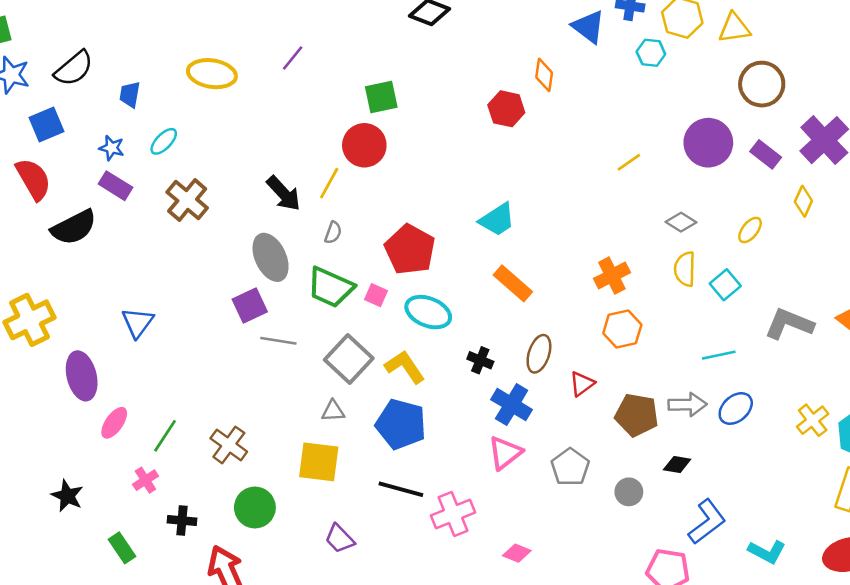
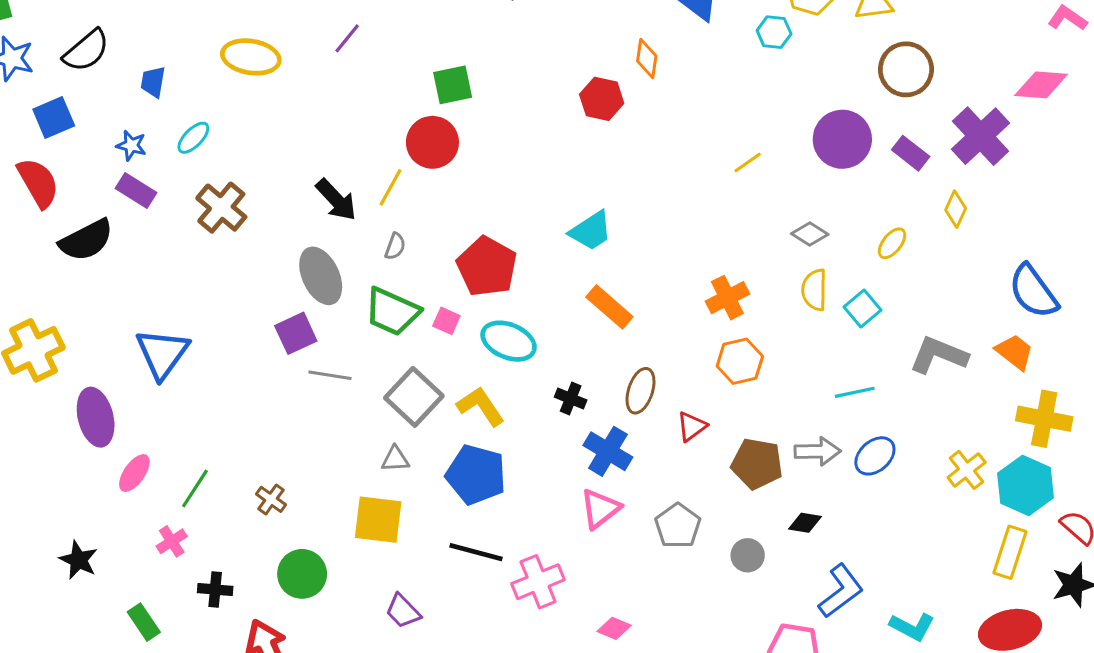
blue triangle: (138, 322) -> (162, 353), size x1.4
brown cross: (229, 445) -> (271, 499), size x0.7

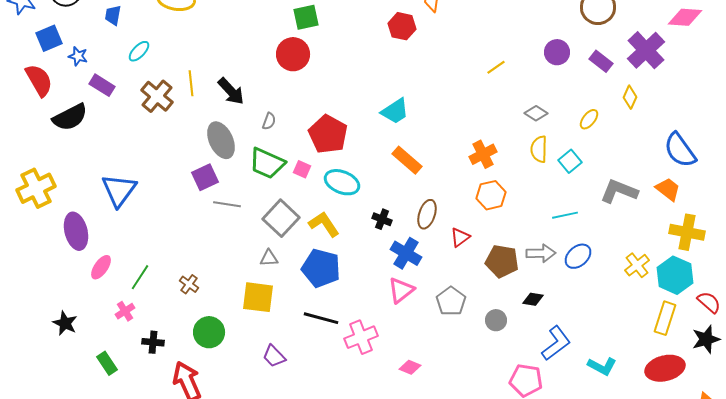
purple circle: (842, 139) -> (557, 52), size x0.7
blue star: (131, 145) -> (78, 56), moved
yellow line: (391, 187) -> (191, 83), moved, turned -35

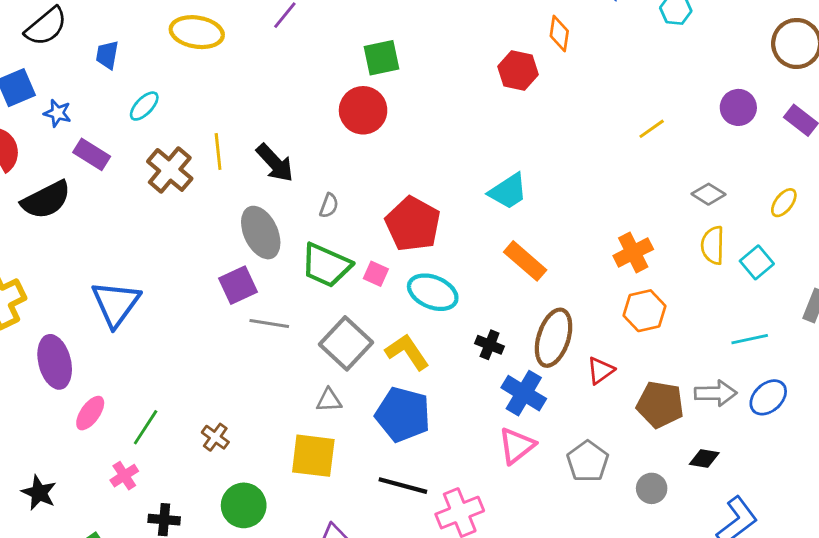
brown ellipse: (427, 214) -> (554, 338), size x1.4

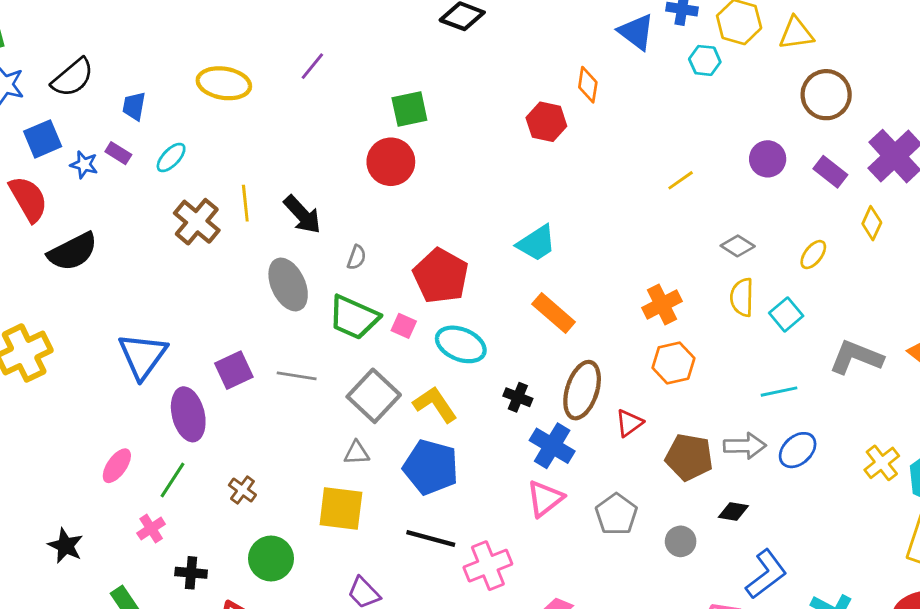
purple rectangle: (92, 154) -> (118, 153), moved, size x0.7
purple square: (238, 285) -> (234, 370), moved
purple ellipse: (55, 362) -> (188, 414), moved

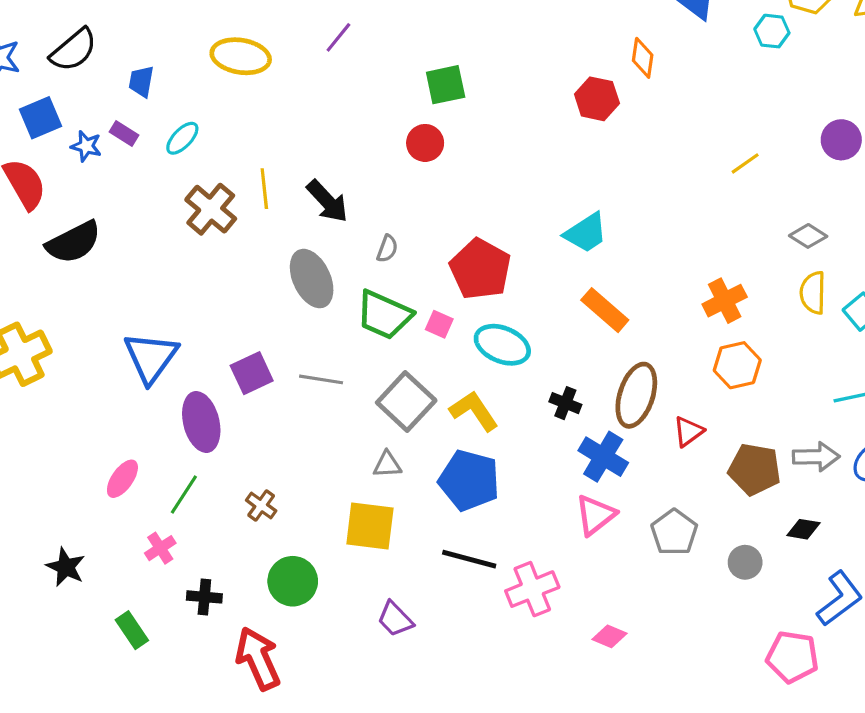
red circle: (391, 162) -> (425, 143), size x0.7

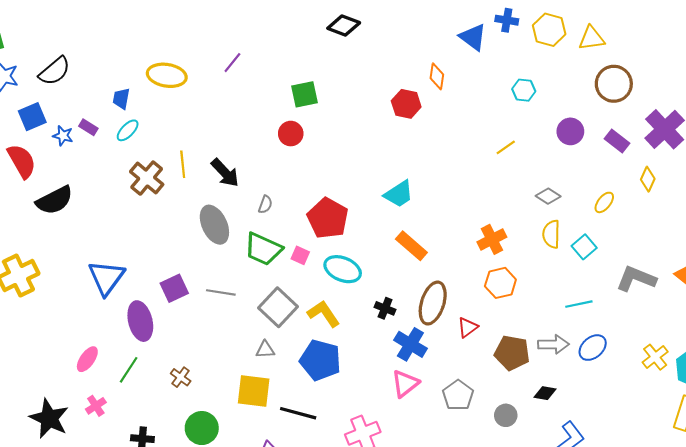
cyan hexagon: (772, 31) -> (524, 90), moved
blue trapezoid: (141, 81) -> (121, 99), moved
pink cross: (160, 548) -> (96, 406), moved
black line: (469, 559) -> (298, 413), moved
black star: (66, 567) -> (49, 418), size x1.5

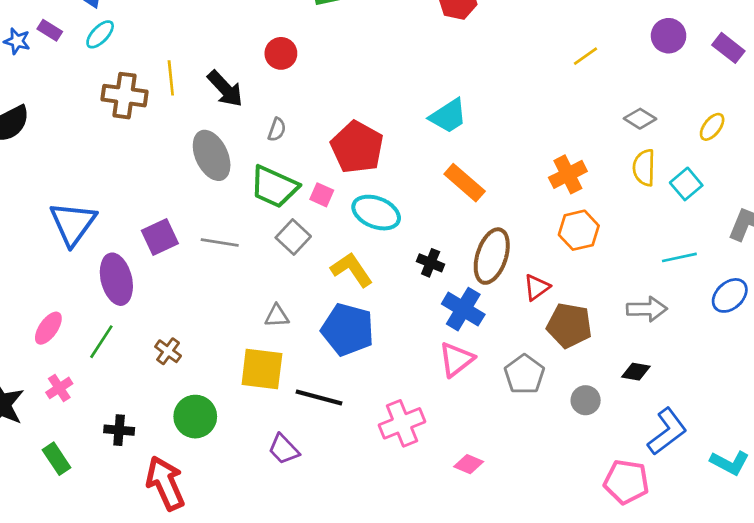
red circle: (291, 134) -> (281, 53), moved
brown cross: (147, 178) -> (125, 96), turned -32
gray square: (278, 307) -> (293, 237), moved, size x0.7
blue ellipse: (593, 348) -> (730, 295), moved
brown pentagon: (512, 353) -> (569, 325), moved

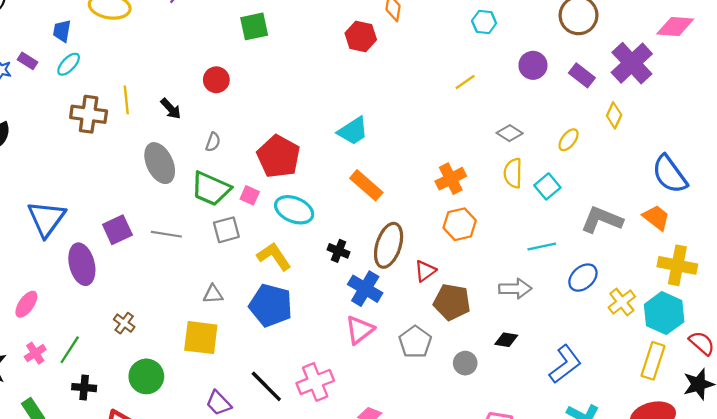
black arrow: (225, 89) -> (171, 109), size x0.7
gray square: (293, 237) -> (226, 230), turned 32
green line: (101, 342) -> (70, 350), moved
black line: (319, 397) -> (266, 386), moved, turned 30
blue L-shape: (667, 431) -> (565, 364), moved

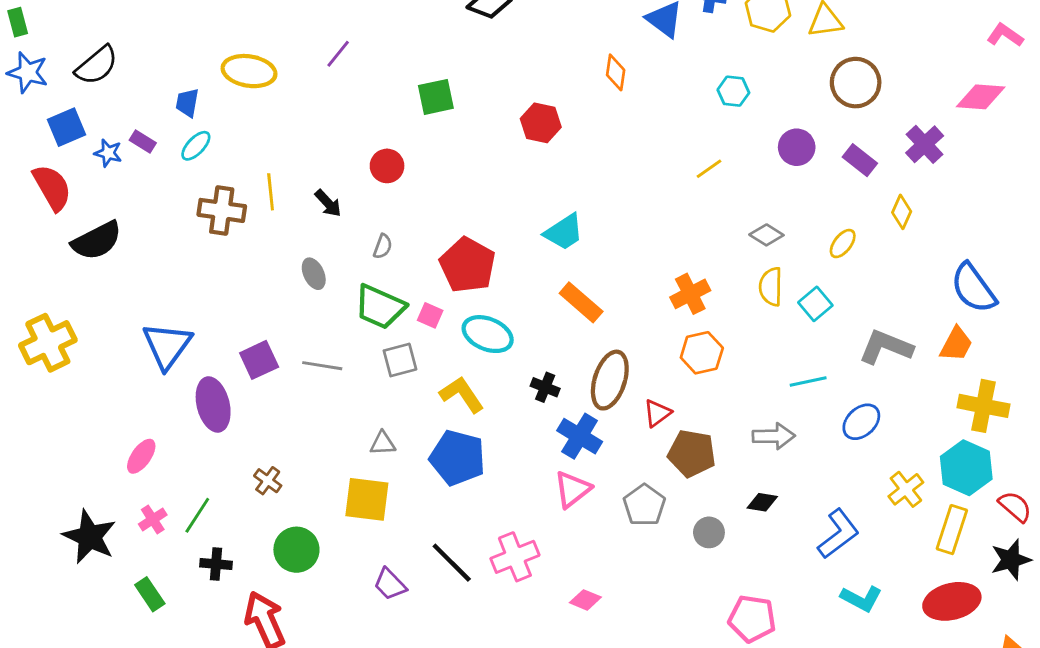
red hexagon: (361, 36) -> (541, 123), moved
purple cross: (632, 63) -> (925, 144), size x0.7
gray ellipse: (160, 163) -> (314, 274), size x0.6
orange trapezoid: (656, 218) -> (956, 344), turned 80
yellow cross: (622, 302) -> (906, 489), moved

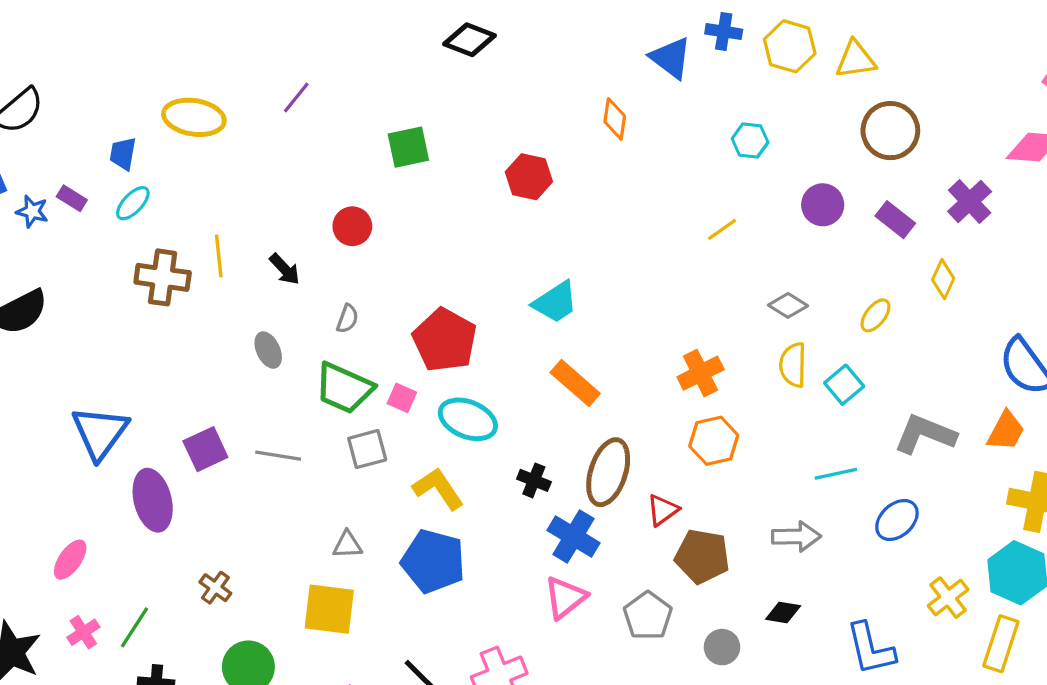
blue L-shape: (838, 534) -> (871, 649), turned 114

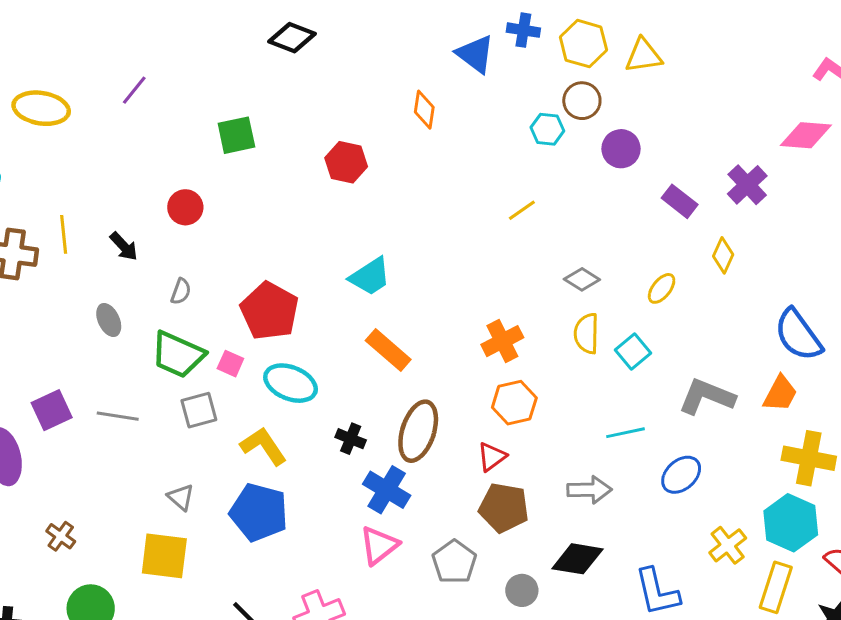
brown circle: (890, 131) -> (582, 101), moved, size x0.7
purple circle: (823, 205) -> (621, 149), moved
red triangle: (663, 510) -> (492, 457), moved
gray triangle: (347, 545) -> (181, 497), turned 44
black diamond: (783, 612) -> (577, 559), size x1.6

